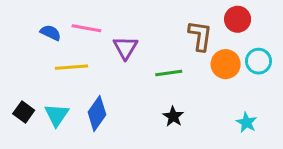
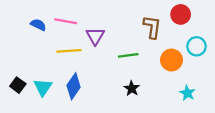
orange circle: (226, 64) -> (171, 60), moved
yellow line: (72, 67) -> (69, 51), moved

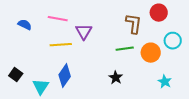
blue semicircle: (38, 25) -> (25, 25), moved
green line: (128, 55) -> (125, 49), moved
cyan triangle: (43, 87) -> (41, 87), moved

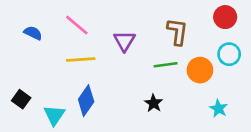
red circle: (159, 13) -> (225, 17), moved
pink line: (58, 19) -> (77, 25), turned 30
purple triangle: (84, 32) -> (124, 41), moved

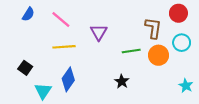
brown L-shape: (177, 32) -> (153, 28), moved
blue semicircle: (33, 33) -> (28, 14), moved, turned 96
black square: (21, 99) -> (25, 68), moved
cyan star: (219, 108) -> (186, 86), moved

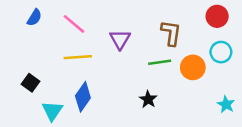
brown L-shape: (153, 28) -> (171, 33), moved

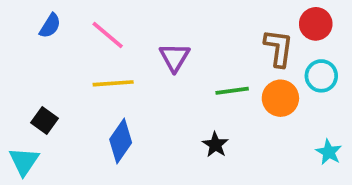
brown L-shape: (171, 33) -> (279, 48), moved
cyan triangle: (52, 111) -> (24, 161), moved

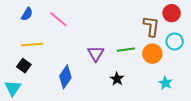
purple triangle: (175, 57) -> (96, 54), moved
yellow line: (113, 83) -> (32, 44), moved
cyan star: (329, 152) -> (165, 83), moved

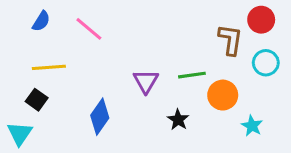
orange circle: (152, 54) -> (223, 95), moved

